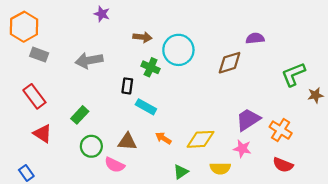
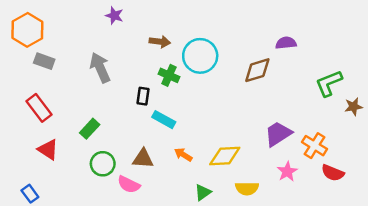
gray arrow: (89, 60) -> (100, 68), turned 76
pink star: (242, 149) -> (287, 172), moved, turned 30
red semicircle: (283, 165) -> (333, 173), moved

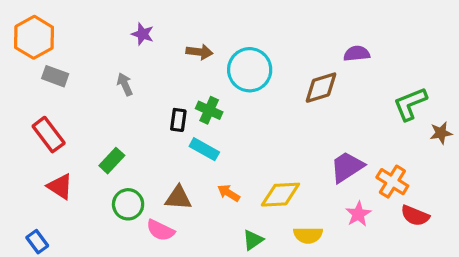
purple star: (114, 16) -> (143, 34), moved
gray arrow: (100, 68) -> (125, 84), size x0.6
green cross: (169, 75) -> (209, 110), moved

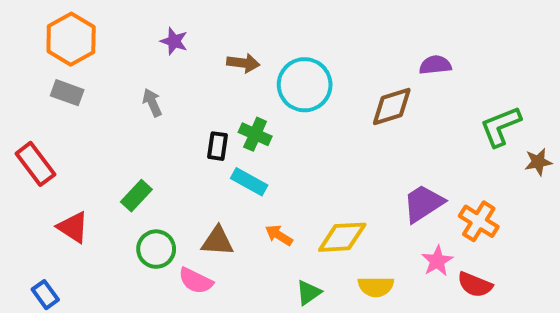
orange hexagon: (34, 37) -> (71, 39), moved
red rectangle: (49, 135) -> (35, 164), moved
red semicircle: (415, 216) -> (475, 285), moved

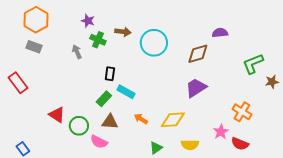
green cross: (255, 134) -> (98, 40), moved
green rectangle: (136, 196) -> (104, 99), moved
purple trapezoid: (423, 204) -> (196, 88), moved
red triangle: (73, 227) -> (57, 115), moved

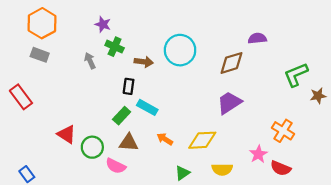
brown arrow: (123, 32) -> (144, 62), moved

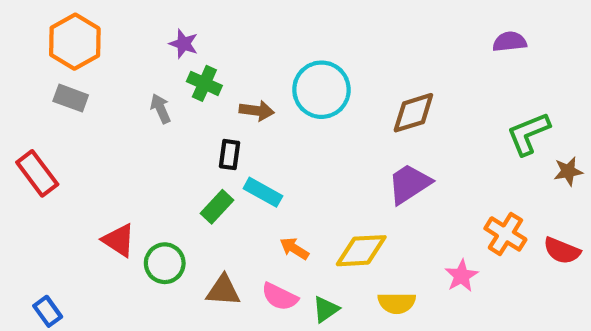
purple semicircle: (257, 38) -> (510, 42), moved
brown triangle: (129, 143) -> (223, 290), moved
pink semicircle: (116, 166) -> (280, 297), moved
red semicircle: (281, 168) -> (562, 251), moved

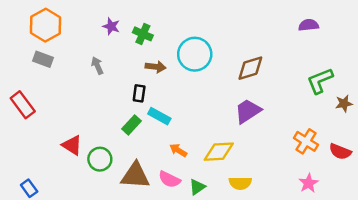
green cross: (204, 83) -> (143, 34), moved
pink star: (462, 276) -> (309, 183), moved
brown triangle: (223, 290) -> (135, 176), size x1.4

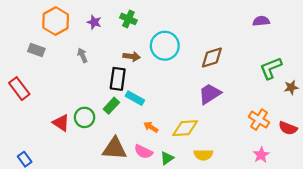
orange hexagon: (45, 25) -> (56, 21), moved
green cross: (143, 34) -> (128, 19), moved
black rectangle: (139, 93) -> (118, 79), size x1.5
green circle: (100, 159) -> (85, 117), moved

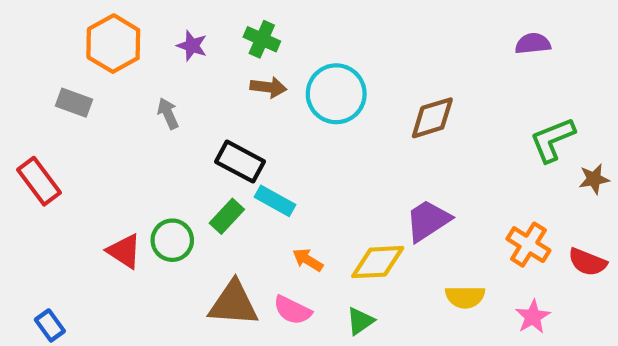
brown arrow: (132, 56) -> (268, 87), moved
black rectangle: (118, 79) -> (240, 162), turned -70
purple trapezoid: (210, 94) -> (428, 221), moved
yellow semicircle: (203, 155) -> (465, 297), moved
green triangle: (167, 158) -> (360, 321), moved

